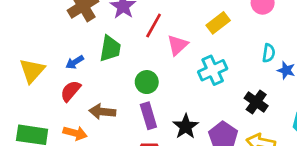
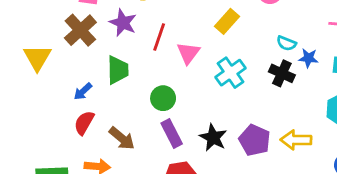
cyan semicircle: (269, 53) -> (286, 43), turned 114
yellow triangle: (32, 71) -> (37, 58), moved
black cross: (256, 102) -> (282, 73), moved
brown arrow: (102, 112) -> (122, 138), turned -135

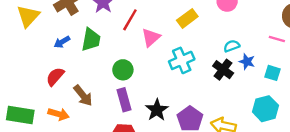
cyan semicircle: (286, 43) -> (232, 46), turned 126
blue arrow: (83, 91) -> (62, 42), moved

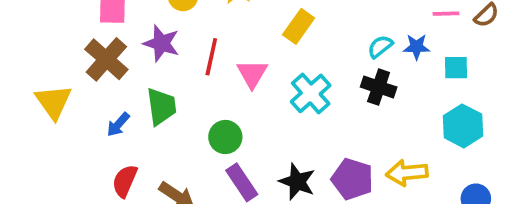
blue star: (247, 62) -> (417, 47), moved

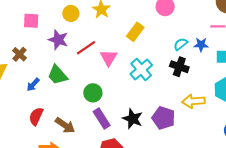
red line: (211, 57) -> (86, 48), turned 42
brown cross: (106, 59) -> (20, 54), moved, size x0.6
green trapezoid: (161, 106) -> (57, 75), turned 145
yellow arrow: (407, 173) -> (193, 101), moved

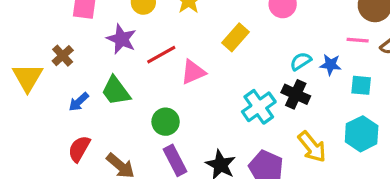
pink triangle: (109, 58) -> (193, 72), turned 30
cyan cross: (141, 70) -> (259, 107), moved
yellow arrow: (193, 101) -> (312, 147), turned -130

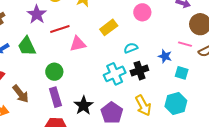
cyan semicircle: (301, 61) -> (131, 48), moved
black cross: (296, 94) -> (139, 71), turned 36

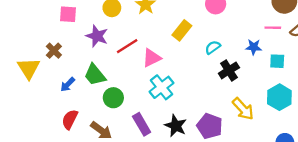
green circle: (54, 72) -> (113, 98), moved
cyan cross: (115, 74) -> (161, 87), moved

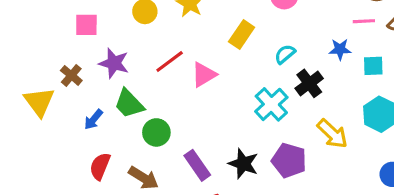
purple star: (97, 36) -> (114, 63), moved
cyan cross: (161, 87) -> (271, 104), moved

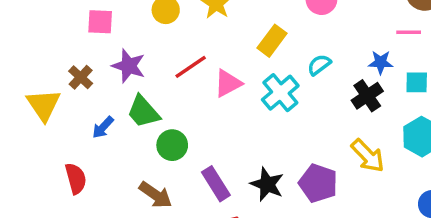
black cross: (309, 83) -> (367, 96), moved
cyan cross: (271, 104) -> (280, 93), moved
red semicircle: (100, 166) -> (76, 178), moved, turned 140

